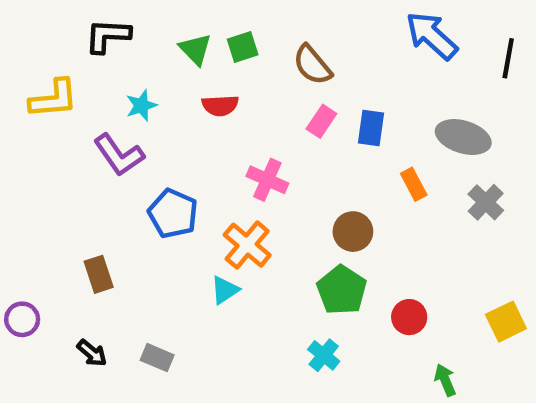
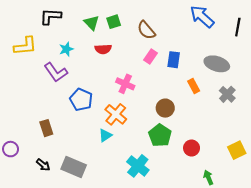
cyan cross: (324, 355) -> (138, 166), moved, size x1.5
gray rectangle: (157, 358) -> (74, 167), size x1.6

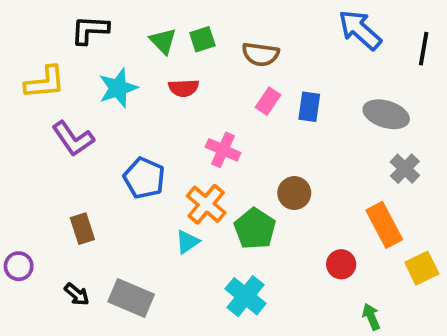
brown semicircle: (146, 30) -> (261, 54), turned -42
cyan star: (66, 49) -> (118, 88), size x1.5
purple L-shape: (56, 72) -> (73, 139), moved
orange rectangle: (194, 86) -> (384, 225), moved, size x1.6
green pentagon: (160, 135) -> (255, 229), moved

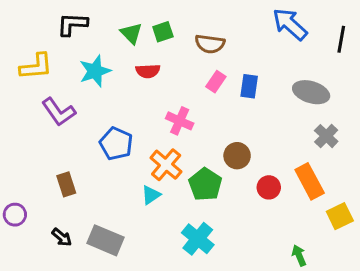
red circle: (341, 264) -> (269, 187), moved

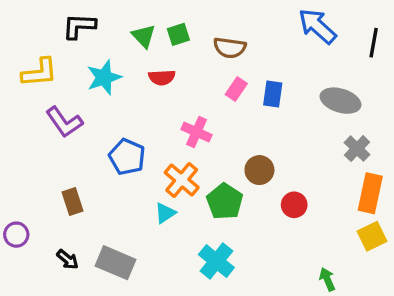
orange rectangle: (310, 181) -> (370, 193), moved, turned 40

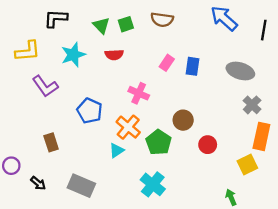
brown semicircle: (230, 48) -> (162, 20), moved
yellow square: (372, 236) -> (247, 165), moved
black arrow: (68, 259) -> (38, 183), moved

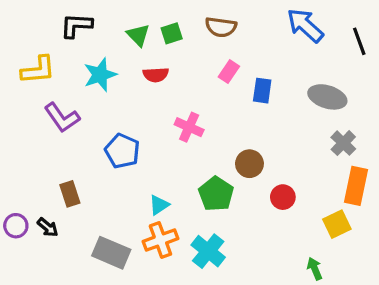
black line: (264, 30) -> (359, 41), turned -30
pink rectangle: (167, 63) -> (229, 72), moved
orange cross: (128, 127) -> (160, 240), moved, turned 30
black arrow: (38, 183) -> (48, 227), moved

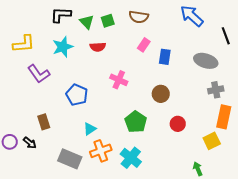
black L-shape: (76, 25) -> (61, 15), moved
black line: (359, 41) -> (226, 36), moved
gray cross: (343, 143) -> (216, 90), turned 35
brown circle: (249, 164) -> (161, 94), moved
cyan triangle: (159, 205) -> (90, 129), moved

